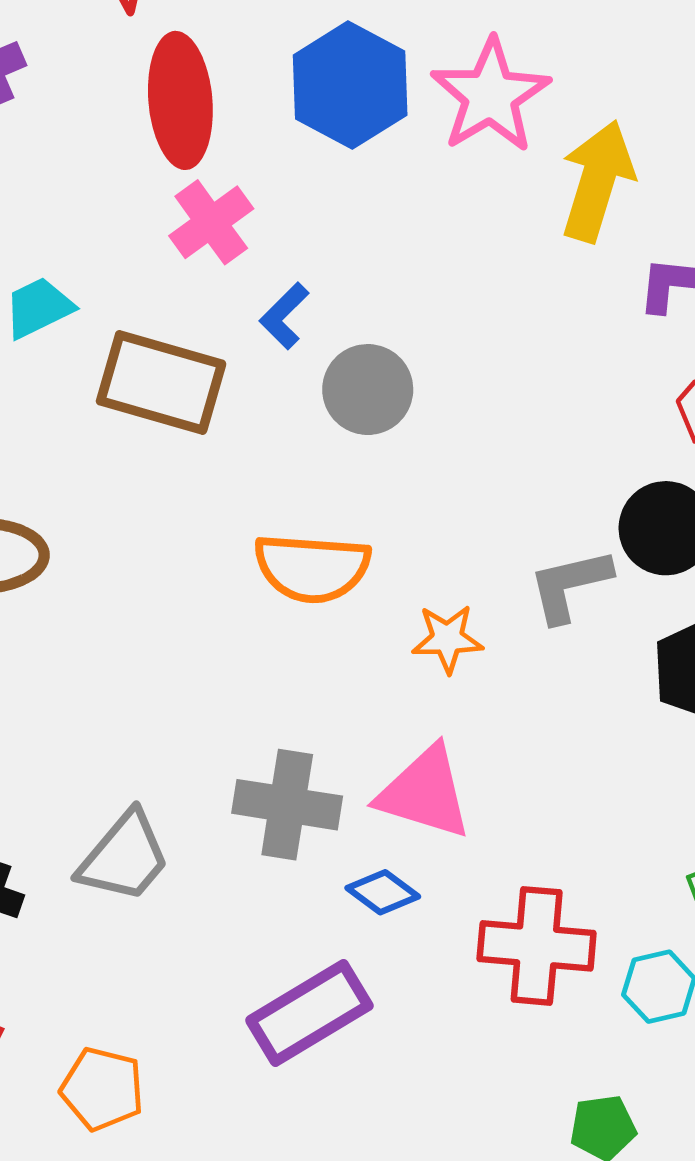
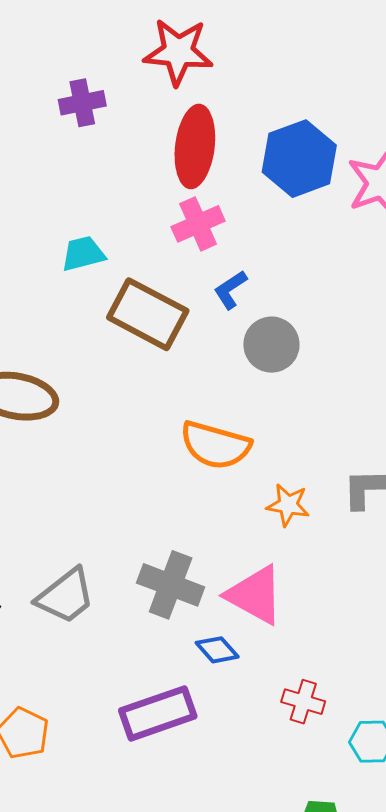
red cross: (537, 946) -> (303, 702), size x0.6

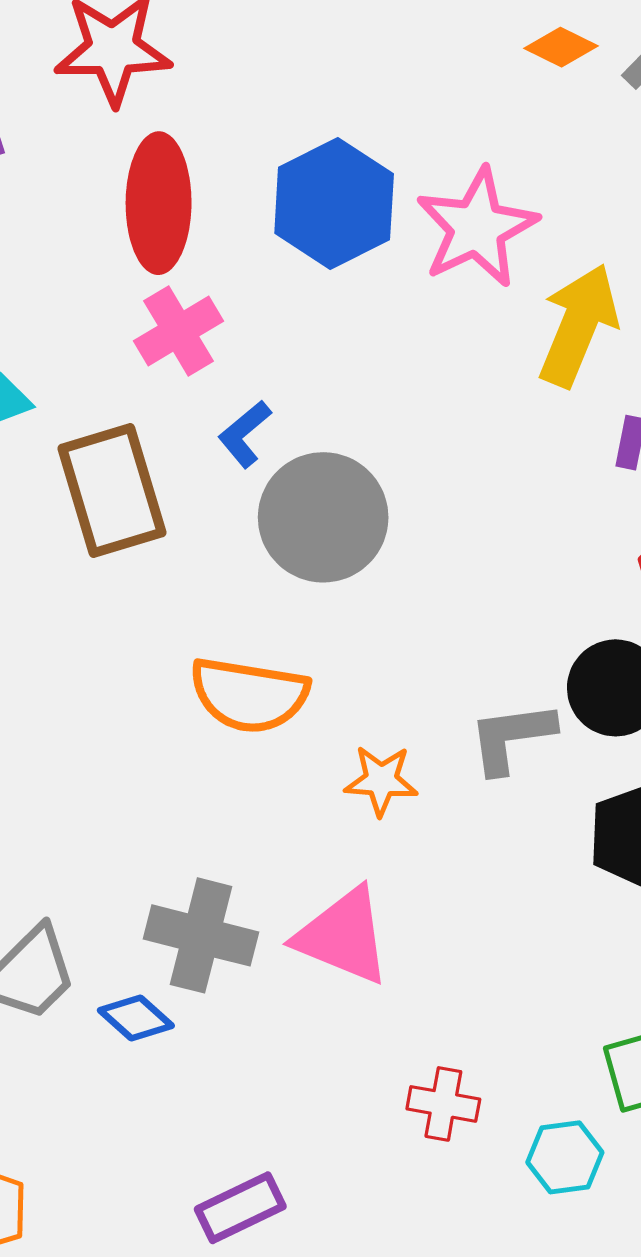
brown rectangle: (148, 314) -> (112, 490), turned 52
gray circle: (271, 345) -> (323, 517), size x1.4
blue diamond: (217, 650) -> (136, 1018), moved
purple rectangle: (158, 713) -> (240, 1208), moved, size x0.7

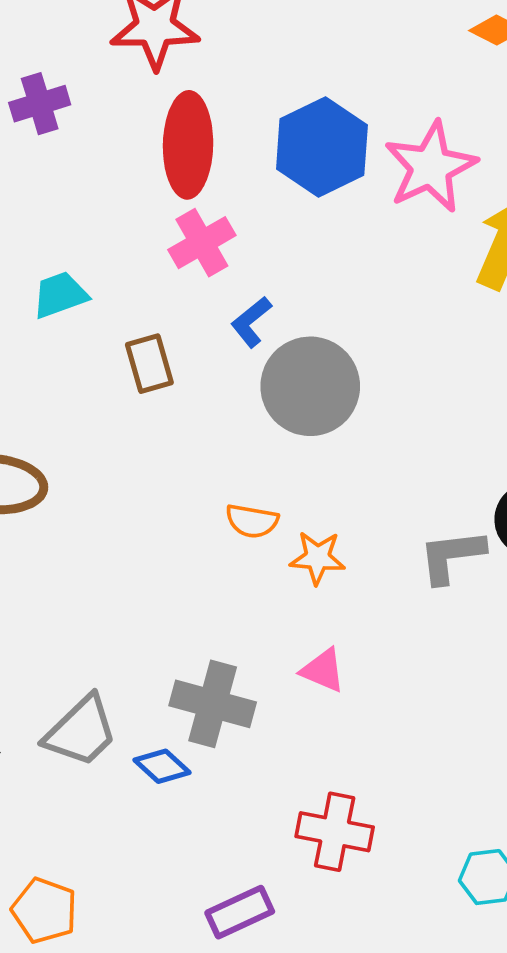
brown rectangle: (112, 490) -> (149, 364), size x0.6
orange semicircle: (249, 695) -> (252, 521), size x0.6
orange star: (381, 780) -> (318, 558), moved
pink triangle: (343, 936) -> (323, 670), moved, size x0.6
red cross: (443, 1104) -> (335, 832), moved, size x1.4

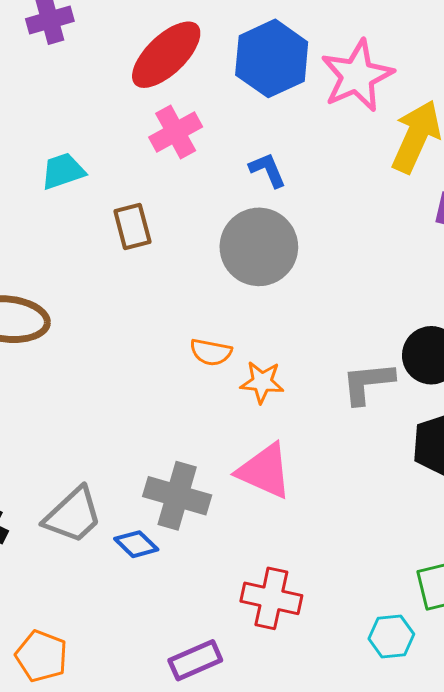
red ellipse: (188, 145) -> (166, 55), turned 44
blue L-shape: (251, 322) -> (268, 170), moved, turned 105
pink triangle: (323, 670) -> (265, 471), size x1.6

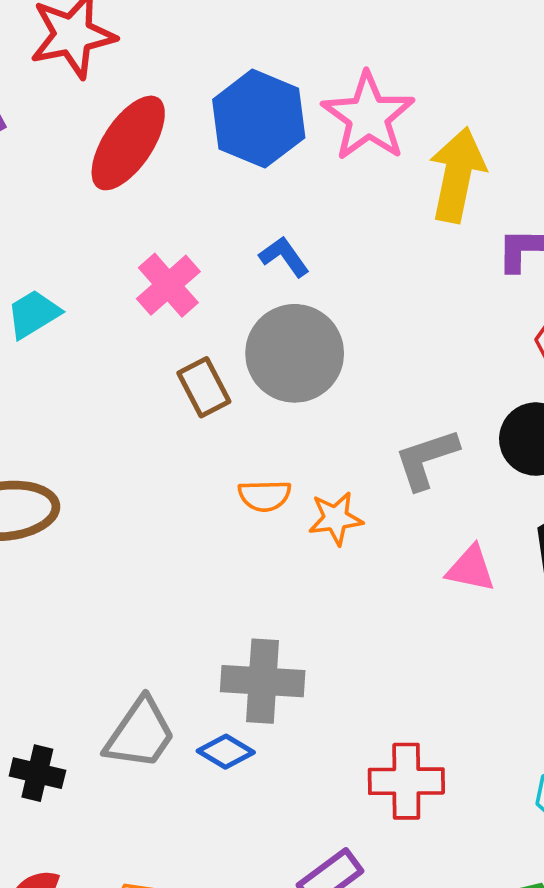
pink cross: (176, 132) -> (168, 285), moved
brown rectangle: (132, 227) -> (204, 387), moved
gray L-shape: (368, 383) -> (426, 459), moved
pink triangle: (265, 471) -> (471, 569), moved, size x0.7

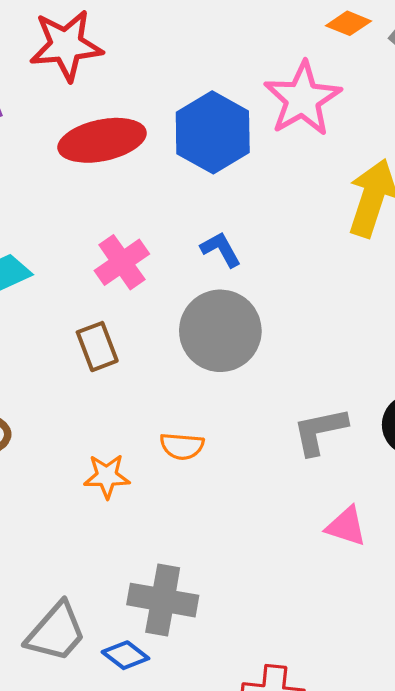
pink star: (368, 116) -> (302, 99), moved
red ellipse: (128, 143) -> (102, 140), turned 38
brown rectangle: (204, 387) -> (97, 347), moved
orange star: (336, 518) -> (107, 476), moved

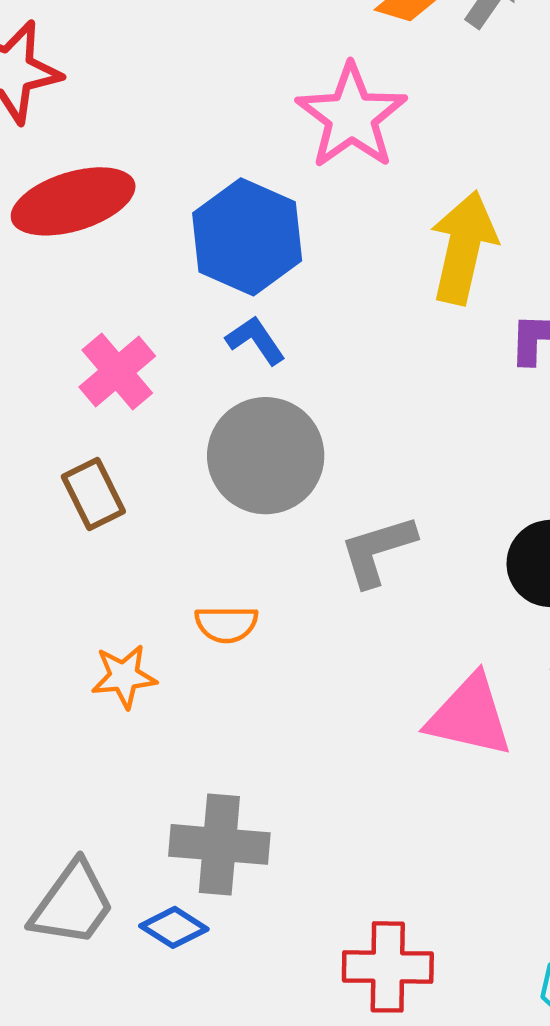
blue hexagon: (213, 132) -> (247, 237), moved
gray L-shape: (320, 431) -> (378, 550), moved
pink triangle: (346, 526) -> (470, 716), size x1.5

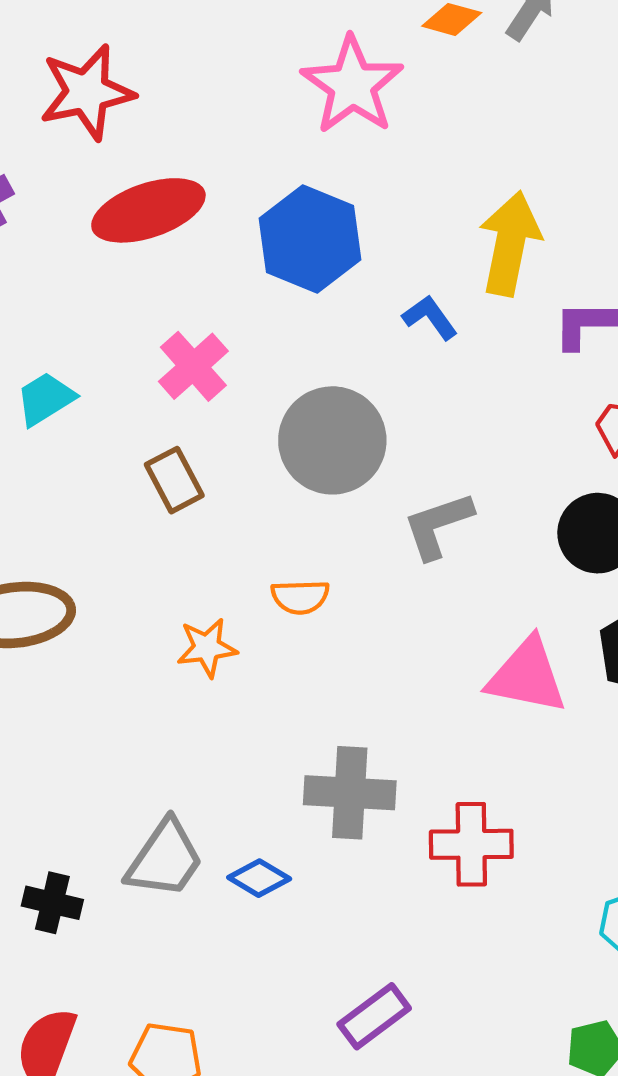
pink star: (351, 116) -> (352, 85), moved
blue L-shape: (256, 340) -> (430, 317), moved
gray cross: (219, 844) -> (350, 793), moved
red cross: (388, 967) -> (471, 844), moved

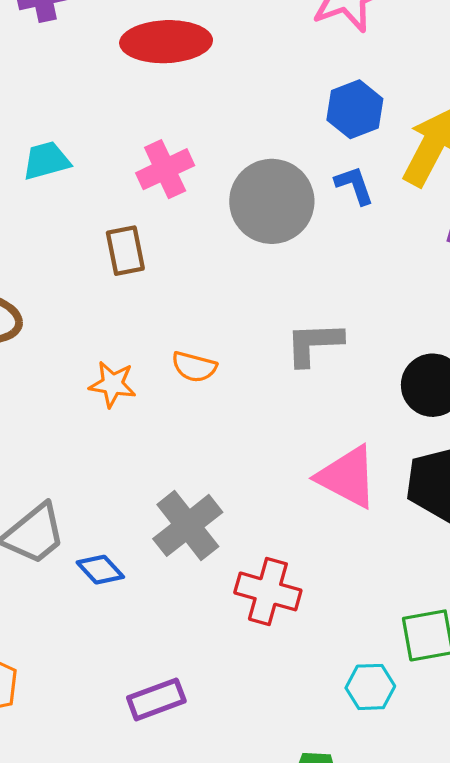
blue hexagon: (310, 239) -> (355, 109), moved, size x0.7
gray circle: (332, 440) -> (272, 201), moved
gray cross: (350, 793) -> (188, 525), turned 32

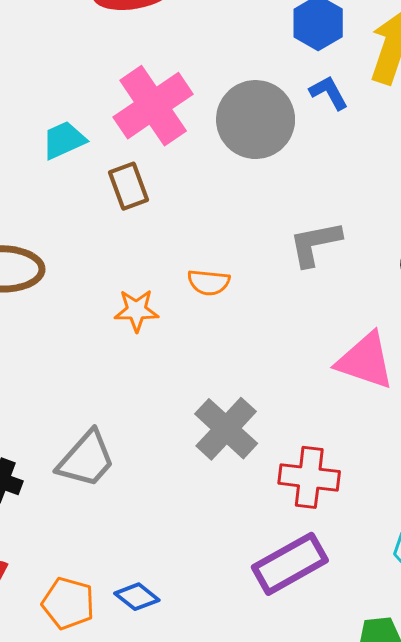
cyan trapezoid: (46, 161) -> (64, 140), moved
pink cross: (165, 169) -> (153, 106), size x1.5
blue diamond: (100, 570) -> (137, 597), moved
purple rectangle: (156, 699) -> (290, 564), moved, size x1.4

